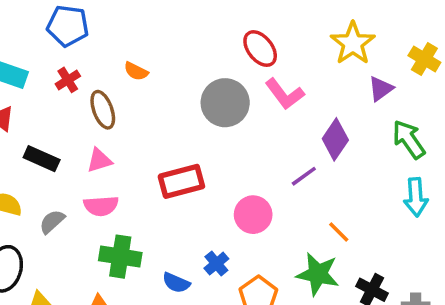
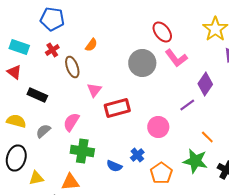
orange semicircle: (136, 71) -> (91, 45), turned -80
pink triangle: (99, 160) -> (94, 90), moved, turned -35
pink semicircle: (101, 206) -> (71, 122), turned 126

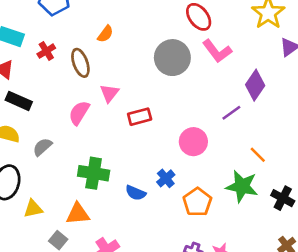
red cross: (52, 50) -> (46, 51), moved
black rectangle: (37, 95) -> (19, 101), moved
red rectangle: (117, 108) -> (140, 117), size x0.7
pink semicircle: (71, 122) -> (79, 113), moved

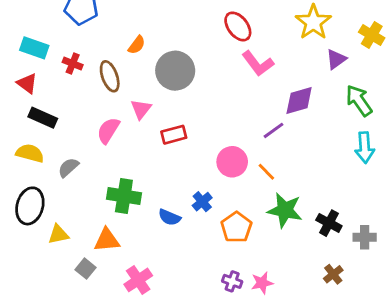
red cross: (46, 51) -> (73, 63), turned -36
gray circle: (172, 58) -> (175, 71), moved
purple diamond: (255, 85) -> (299, 101), turned 40
orange line: (258, 155) -> (266, 172), moved

